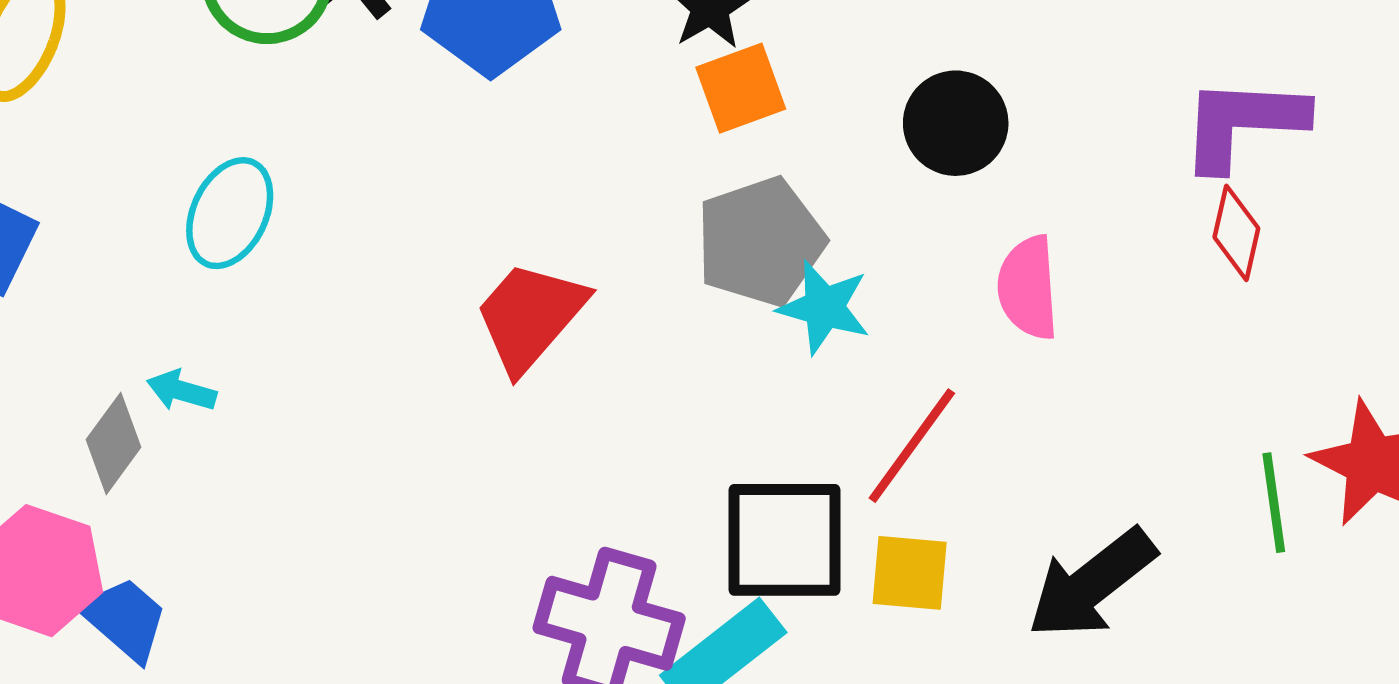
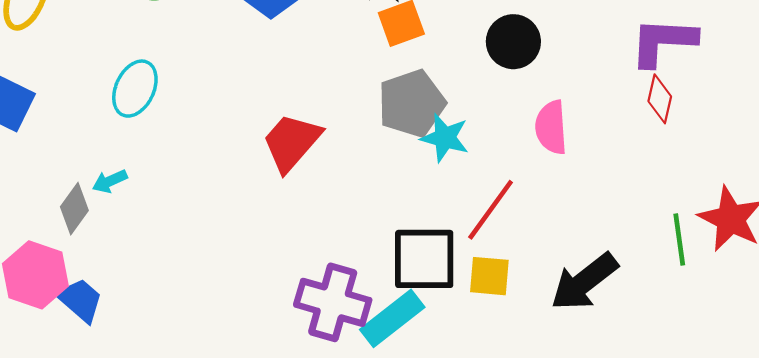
cyan arrow: (181, 391) -> (110, 181), turned -40

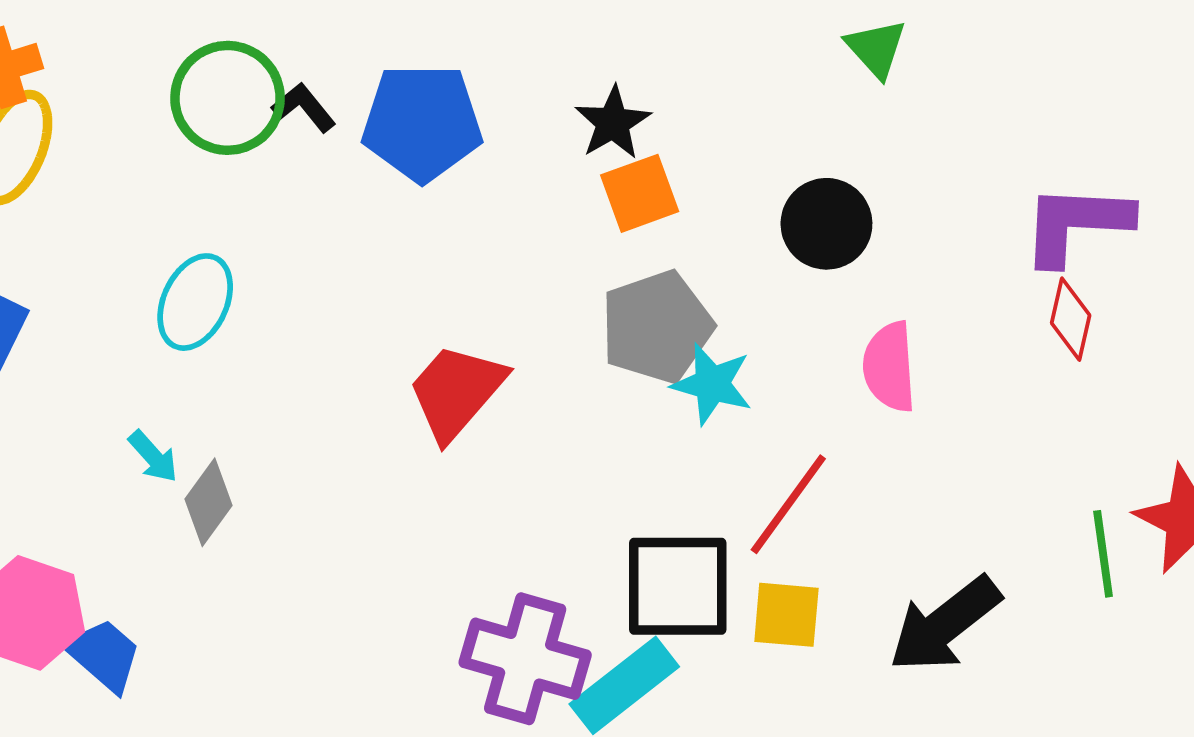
cyan arrow: (110, 181) -> (153, 457), turned -108
gray diamond: (74, 209) -> (208, 502), moved

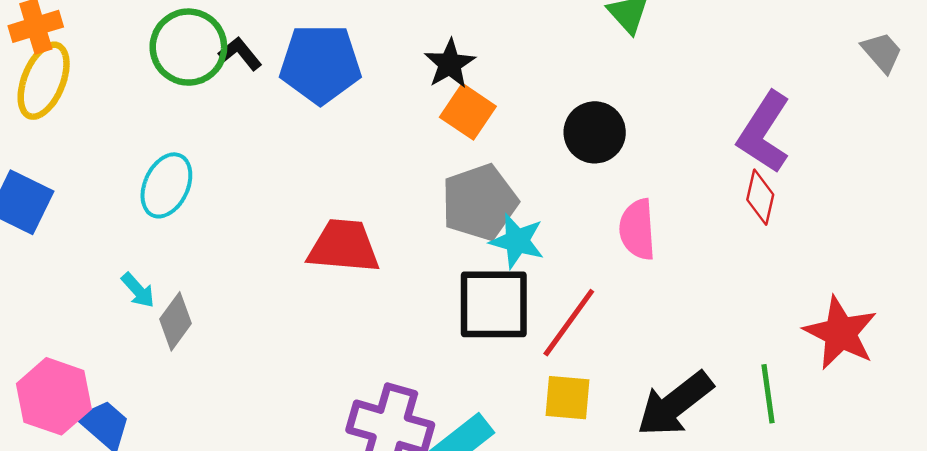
orange square: (640, 193) -> (468, 112), turned -36
purple L-shape: (1076, 224) -> (764, 132), turned -60
red trapezoid: (456, 392) -> (344, 246), turned 54
green line: (1103, 554) -> (768, 394), moved
black square: (678, 586) -> (494, 304), moved

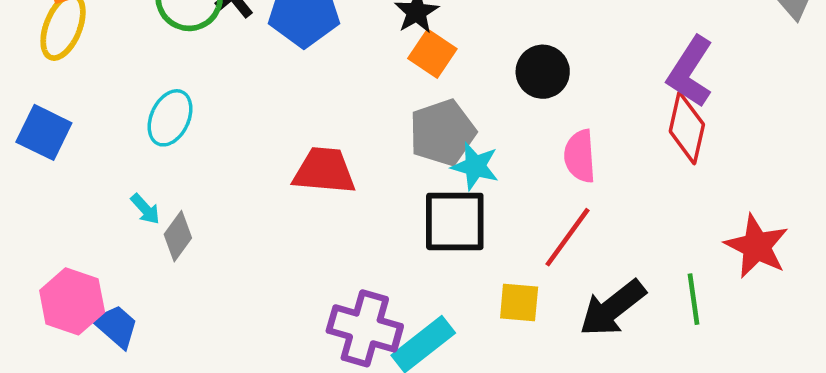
red diamond: (760, 197) -> (687, 128), size x1.5
red line: (569, 323) -> (567, 237), moved

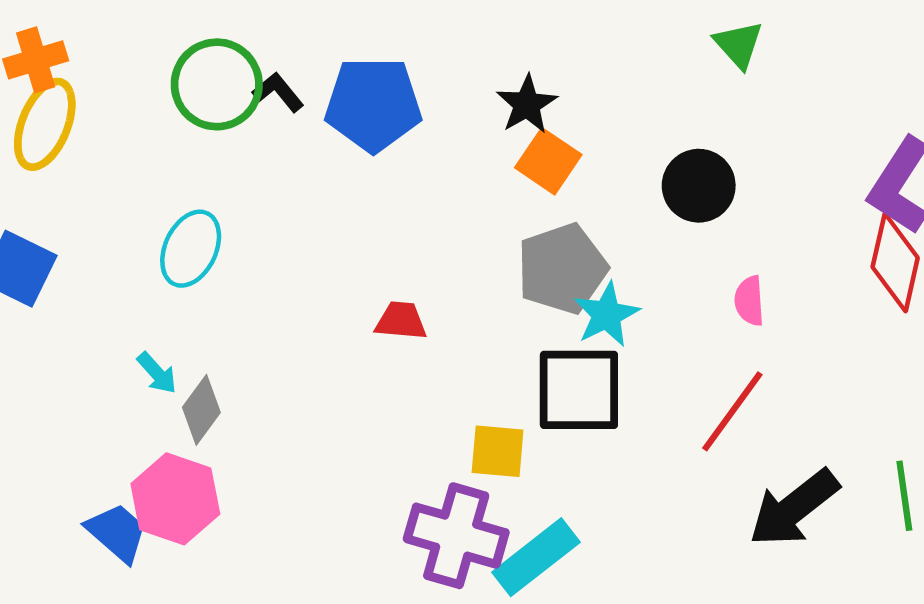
pink semicircle: (580, 156) -> (749, 301), size x0.7
cyan star: (475, 166) -> (607, 315), turned 30
red trapezoid: (324, 171) -> (401, 321), size x0.6
pink hexagon: (72, 301) -> (175, 499), moved
yellow square: (519, 302) -> (498, 451), moved

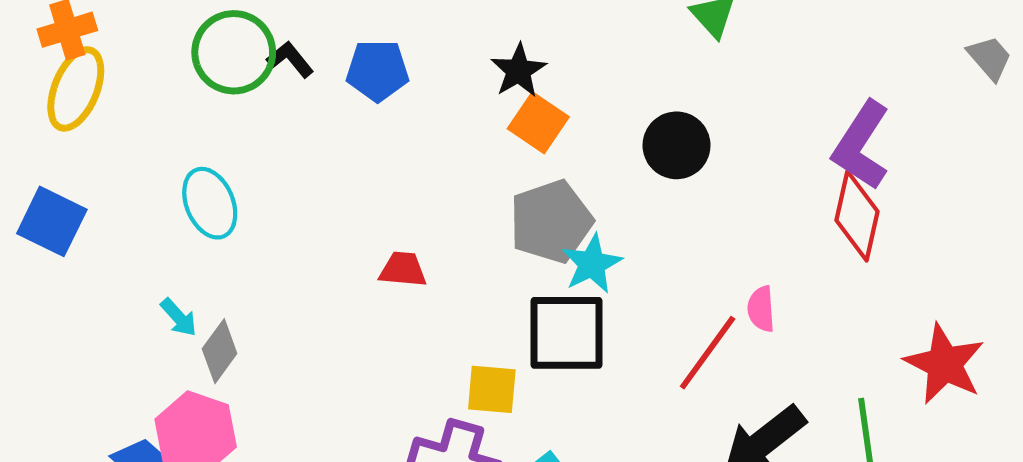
blue pentagon: (373, 104) -> (378, 71), size x0.7
cyan ellipse: (191, 249) -> (210, 203), turned -48
pink semicircle: (749, 301) -> (761, 309), moved

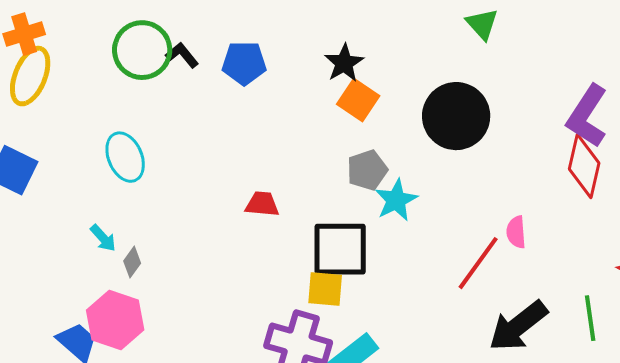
black circle: (677, 145) -> (456, 116), size x1.4
gray pentagon: (551, 221) -> (367, 170), size x0.7
black square: (567, 333) -> (340, 249), moved
gray diamond: (220, 351) -> (132, 262), size x0.7

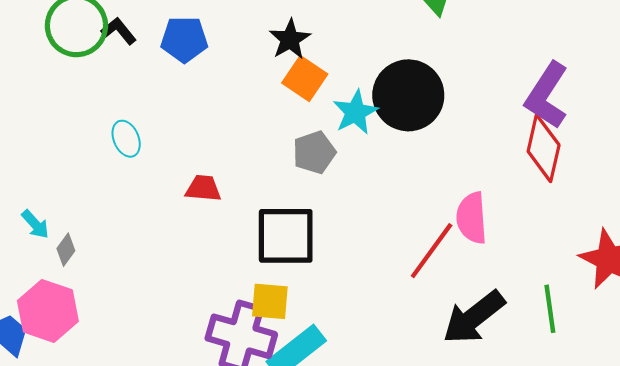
cyan ellipse: (125, 157) -> (126, 139), moved, size x0.7
cyan star: (396, 200) -> (355, 112), moved
pink semicircle: (516, 232) -> (472, 218), size x1.5
yellow square: (325, 289) -> (270, 301), moved

